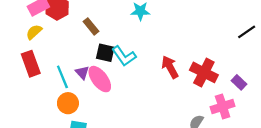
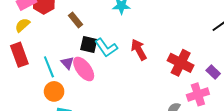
red arrow: (170, 67) -> (139, 50), moved

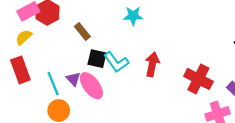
red arrow: (139, 50) -> (152, 64), turned 40

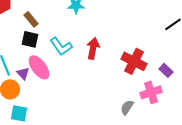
black square: (97, 59) -> (30, 39), moved
purple triangle: (73, 79) -> (23, 73), moved

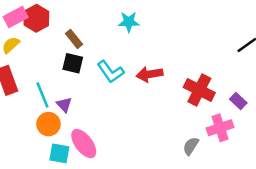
red arrow: (93, 48) -> (149, 74), turned -110
pink ellipse: (39, 67) -> (84, 144), moved

